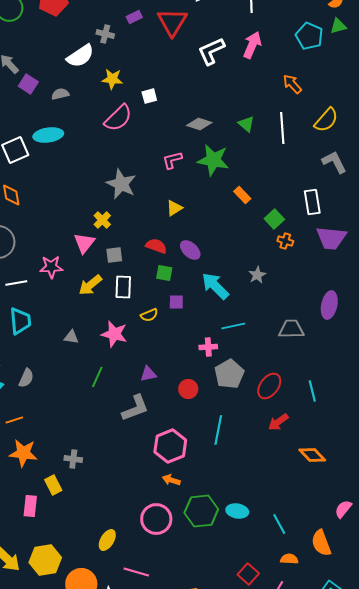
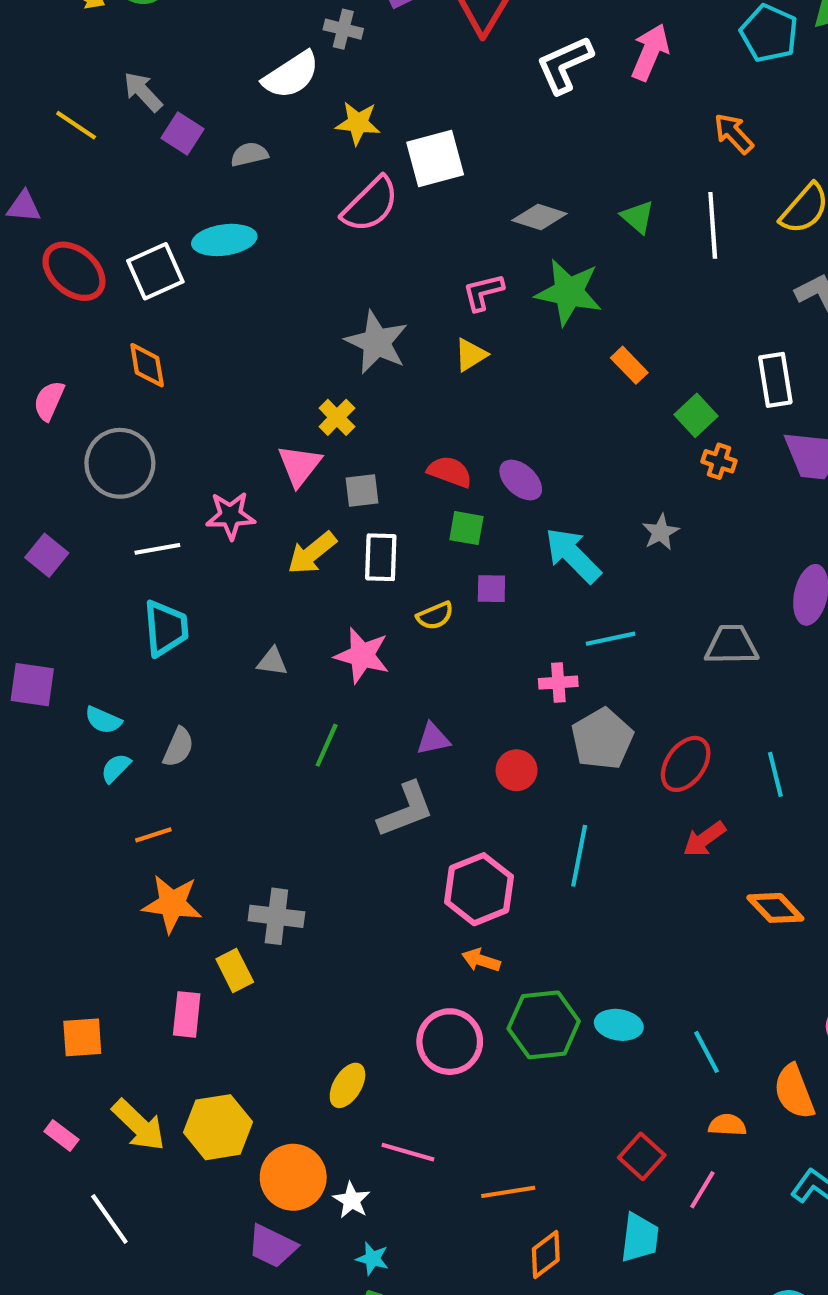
white square: (149, 96) -> (435, 159), size x1.8
yellow triangle: (174, 208) -> (471, 355), moved
gray cross: (73, 459) -> (276, 916), size x1.4

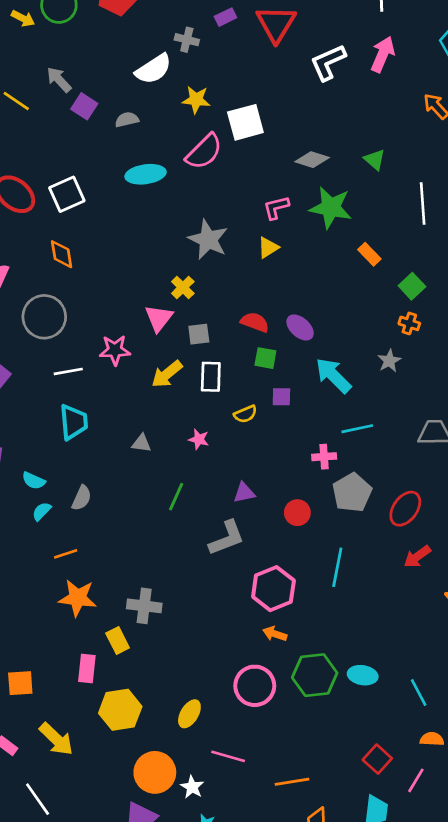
white line: (713, 225) -> (423, 204), moved
cyan ellipse: (224, 240) -> (146, 174), moved
orange cross: (719, 461) -> (409, 323), moved
pink star: (362, 655) -> (199, 439), size x0.6
yellow hexagon: (218, 1127) -> (120, 710), moved

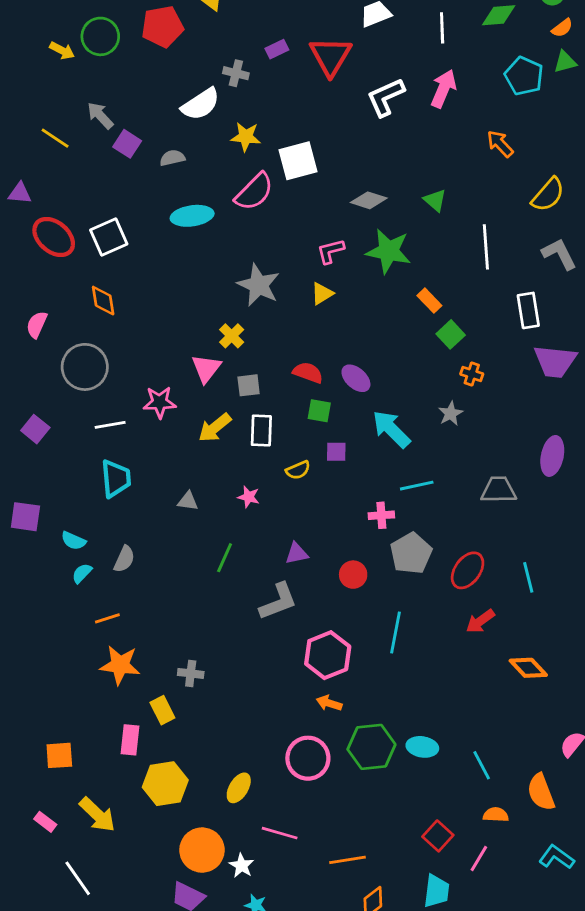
green square: (412, 286) -> (451, 334), moved
gray cross: (144, 606) -> (191, 673), size x0.7

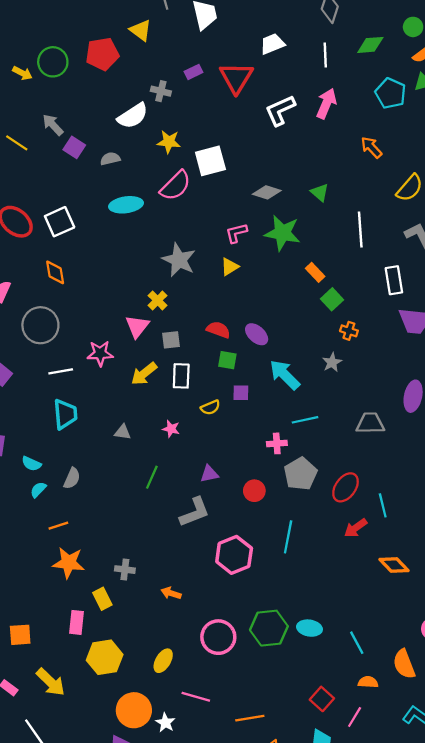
cyan line: (528, 577) -> (383, 505), moved
orange arrow: (329, 703) -> (171, 593), moved

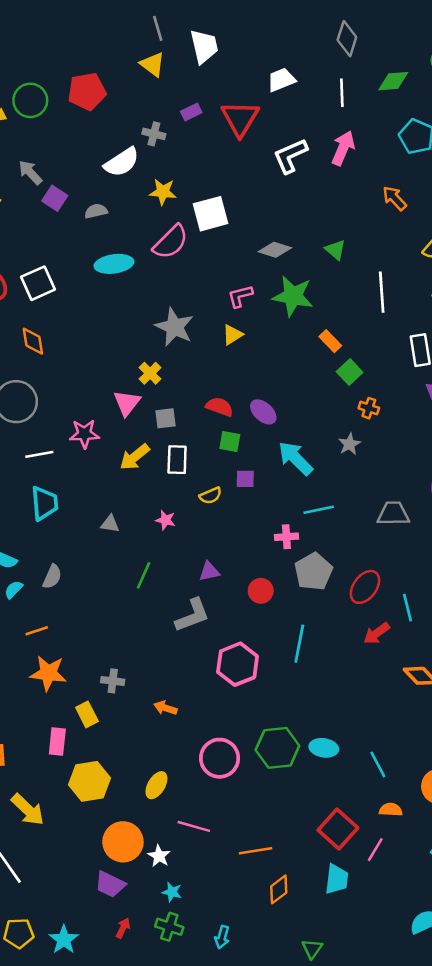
yellow triangle: (141, 30) -> (153, 64), moved
red square: (322, 699) -> (338, 829), size x1.4

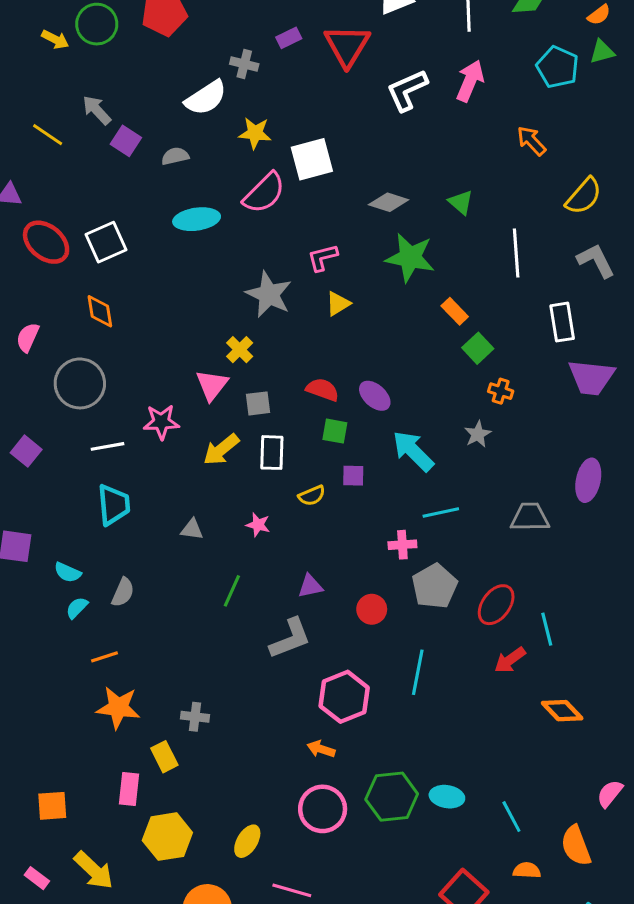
pink L-shape: (240, 296) -> (323, 258), moved
orange arrow: (165, 708) -> (321, 749), moved

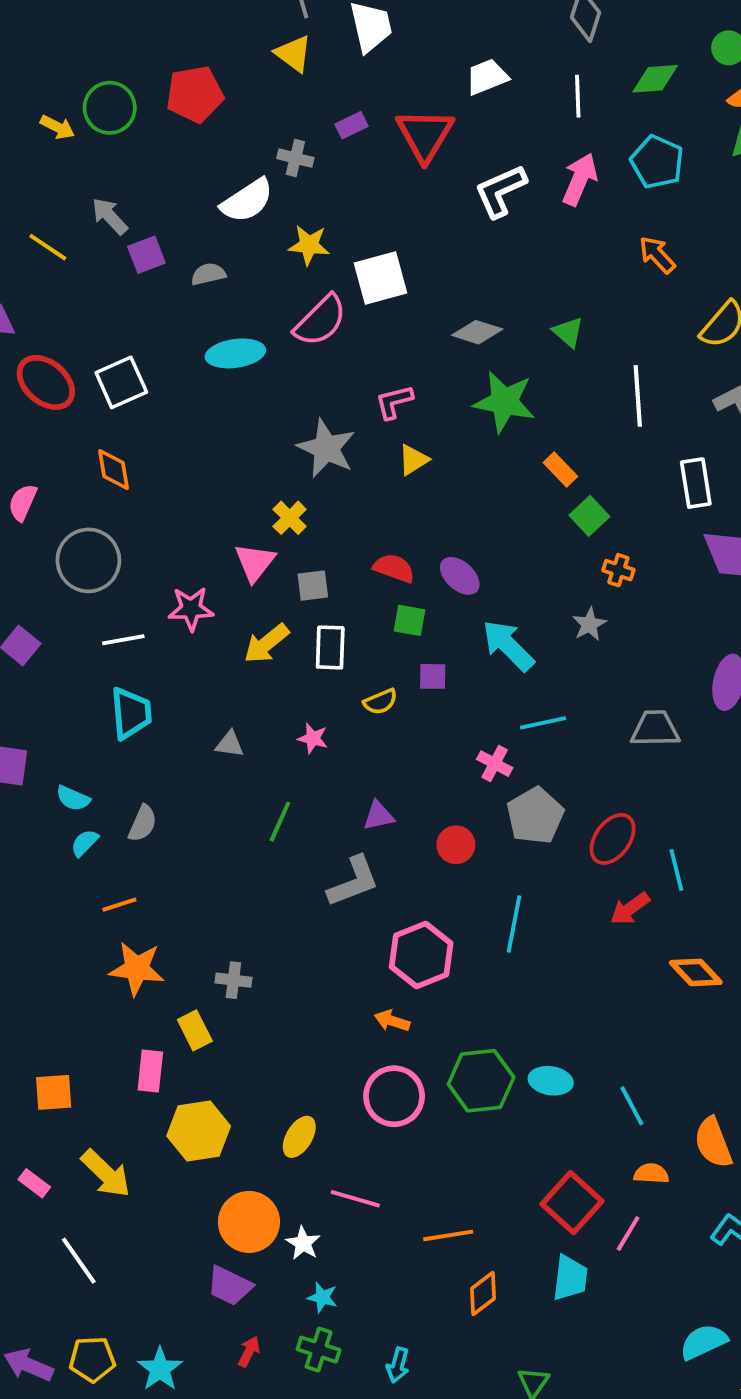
cyan pentagon: (558, 67) -> (657, 162), moved
purple square: (126, 141) -> (146, 255), turned 36
pink cross: (402, 545) -> (495, 764), turned 32

